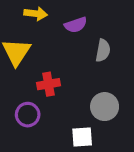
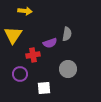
purple semicircle: (76, 25) -> (50, 43), moved
white square: (82, 137) -> (44, 88), moved

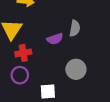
red cross: (33, 55) -> (23, 53), moved

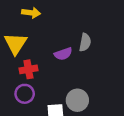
gray circle: (76, 69) -> (77, 100), moved

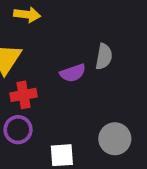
gray circle: (77, 100) -> (115, 139), moved

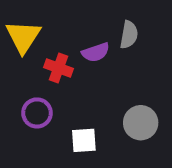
red cross: (24, 95) -> (58, 68), moved, turned 30

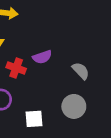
gray semicircle: (129, 35) -> (81, 71), moved, turned -54

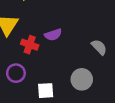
gray semicircle: (81, 71) -> (99, 47), moved

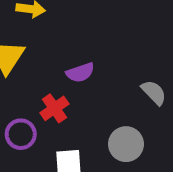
red cross: (30, 45) -> (54, 108), moved, turned 35

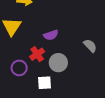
gray circle: (126, 144) -> (58, 63), moved

